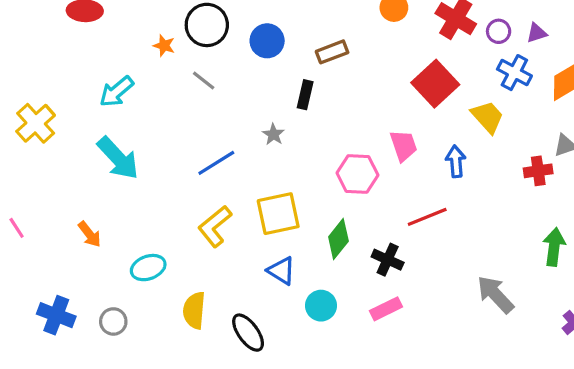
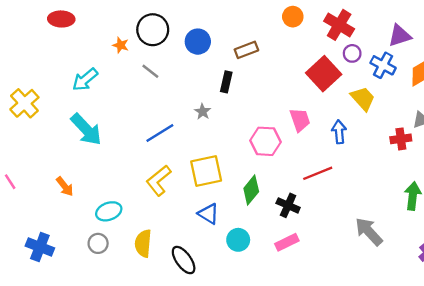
purple circle: (499, 31) -> (352, 53), moved
purple triangle: (537, 33) -> (400, 36), size x1.5
gray circle: (113, 321) -> (98, 243), moved

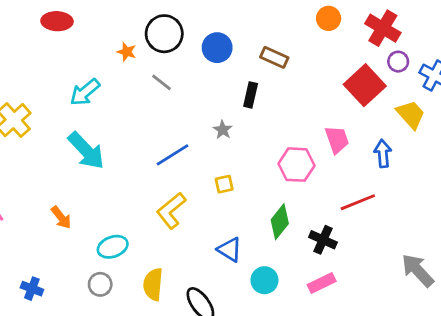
brown rectangle: (246, 50) -> (274, 57), turned 45
yellow square: (206, 171) -> (224, 184), moved, size x0.5
blue cross: (40, 247) -> (32, 289), size x0.7

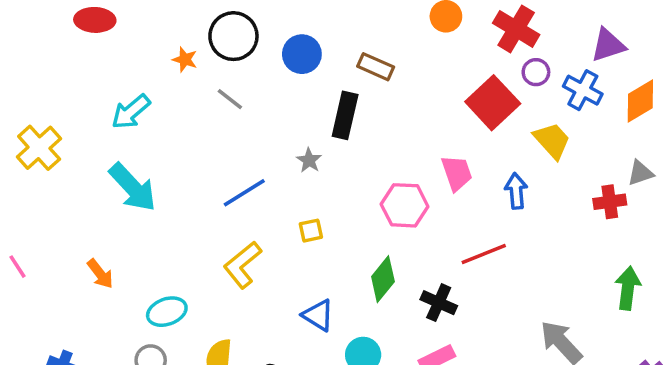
black rectangle: (251, 95) -> (345, 115), size x1.4

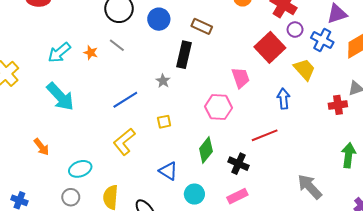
orange star: (185, 60) -> (91, 53), moved
pink trapezoid: (457, 173) -> (241, 78), moved

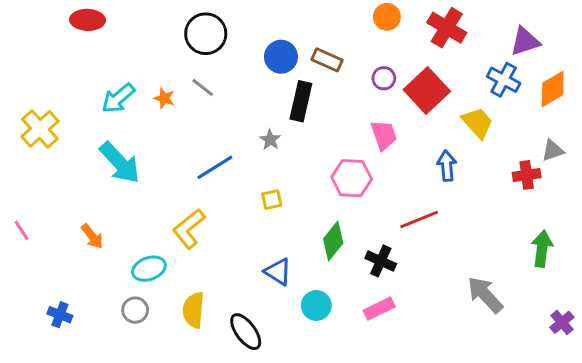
blue circle: (159, 19) -> (281, 57), moved
purple circle: (295, 30) -> (384, 78), moved
yellow L-shape: (124, 142) -> (189, 229), moved

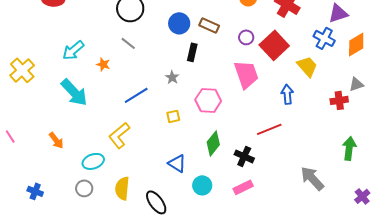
orange star: (164, 98) -> (103, 64), moved
black rectangle: (301, 101) -> (192, 52), size x0.7
pink trapezoid: (384, 135) -> (246, 74), size x1.4
pink hexagon: (352, 178) -> (208, 100), moved

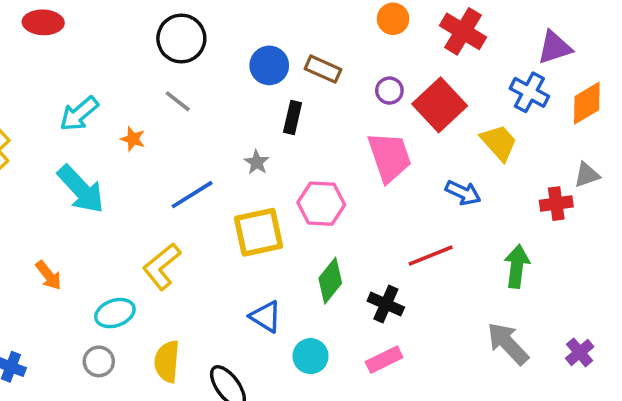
blue arrow: (287, 94) -> (463, 193), turned 120
yellow square: (173, 116) -> (258, 232), size x2.0
green arrow: (349, 148) -> (517, 266), moved
purple cross: (362, 196) -> (580, 352), moved

